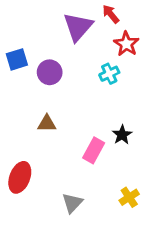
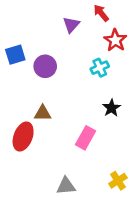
purple triangle: (78, 27) -> (71, 25), size x0.6
black star: (122, 135) -> (111, 108), moved
red ellipse: (20, 177) -> (23, 137), moved
gray triangle: (72, 203) -> (66, 186), turned 42

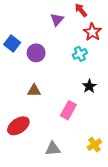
blue square: (15, 55) -> (12, 44), turned -35
red ellipse: (23, 137) -> (18, 126), moved, turned 35

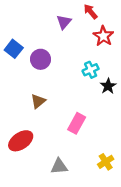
cyan cross: (80, 54) -> (91, 70), moved
black star: (89, 86) -> (108, 86), moved
brown triangle: (34, 90) -> (38, 101), turned -40

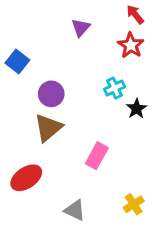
red arrow: (91, 12) -> (135, 14), moved
purple circle: (41, 59) -> (51, 94), moved
brown triangle: (38, 101) -> (48, 128), size x1.5
gray triangle: (59, 166) -> (75, 210), turned 30

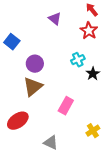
purple triangle: (81, 28) -> (55, 19), turned -32
yellow cross: (134, 204) -> (93, 131), moved

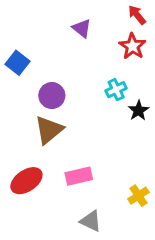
pink rectangle: (66, 106) -> (79, 176), moved, turned 48
gray triangle: (51, 143) -> (91, 221), moved

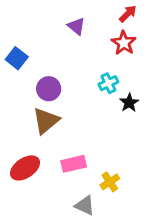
red arrow: (137, 15) -> (128, 14), turned 84
yellow cross: (138, 196) -> (110, 182), moved

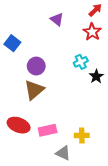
pink rectangle: (74, 164) -> (48, 130), moved
red ellipse: (25, 168) -> (19, 125), turned 55
yellow cross: (110, 182) -> (82, 135), turned 32

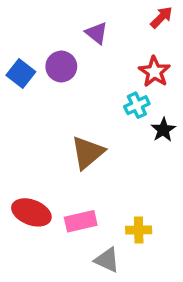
red star: (92, 32) -> (154, 72), moved
purple circle: (36, 66) -> (61, 66), moved
brown triangle: (34, 90) -> (88, 153), moved

